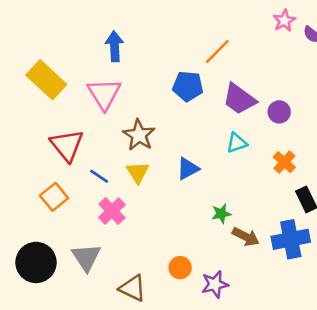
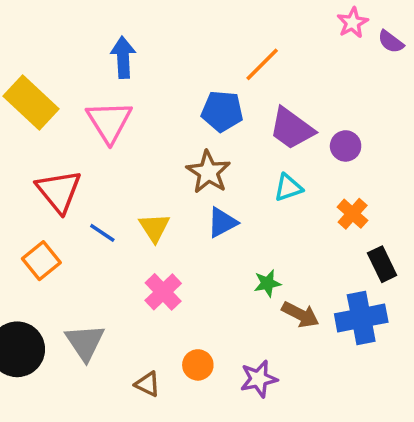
brown star: (139, 135) -> (208, 172), moved
pink cross: (112, 211) -> (163, 292), moved
orange circle: (180, 268) -> (198, 365), moved
brown triangle: (133, 288) -> (147, 384), size x0.7

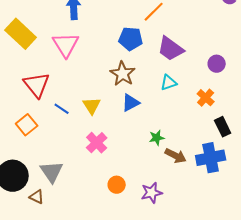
purple circle: (346, 146) -> (217, 64), moved
brown triangle: (147, 384) -> (37, 197), moved

